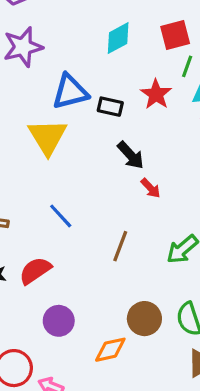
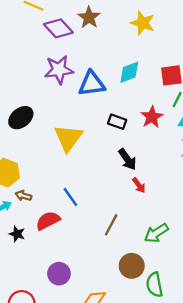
blue triangle: (70, 92) -> (92, 84), moved
red semicircle: (35, 271) -> (48, 221), moved
brown circle: (144, 319) -> (132, 266), moved

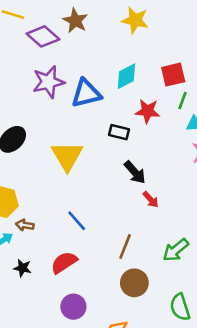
red star: (152, 117) -> (147, 111), moved, turned -30
red semicircle: (48, 221) -> (64, 263), moved
brown circle: (132, 266) -> (134, 283), moved

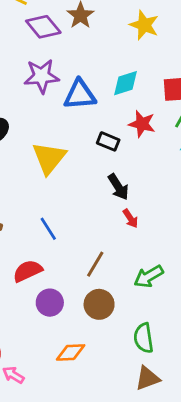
purple circle: (73, 307) -> (50, 303), moved

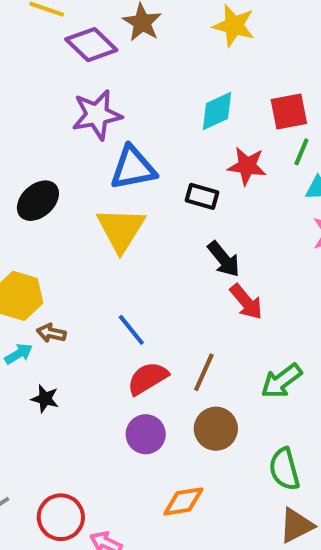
blue triangle: (80, 95) -> (133, 168), moved
red arrow: (130, 218) -> (246, 302), size x1.4
red semicircle: (28, 271) -> (148, 378), moved

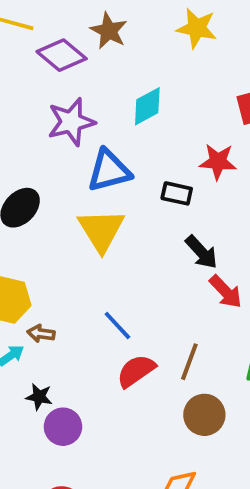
cyan diamond: (217, 111) -> (147, 106), moved
purple circle: (146, 434) -> (63, 427), moved

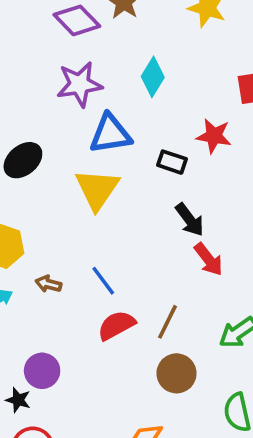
cyan diamond: (147, 106) -> (153, 77), turned -36
brown arrow: (41, 333) -> (48, 284), moved
black star: (39, 397) -> (18, 400), moved

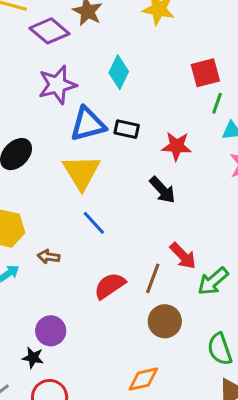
red star: (214, 136) -> (177, 146), moved
black rectangle: (172, 162) -> (127, 129), moved
red arrow: (209, 259) -> (183, 256), moved
blue line: (103, 281) -> (94, 223), moved

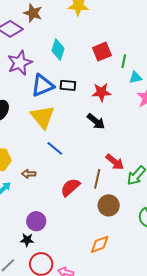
red square: (205, 73) -> (102, 52), moved

